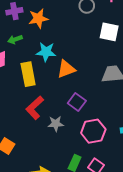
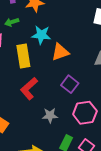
gray star: (56, 124) -> (50, 115), moved

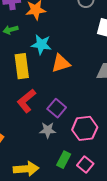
purple square: (70, 84) -> (57, 108), moved

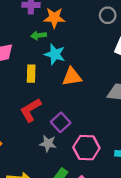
green arrow: (11, 30) -> (39, 35), moved
yellow rectangle: (22, 66) -> (31, 74), size x0.7

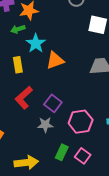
cyan star: (55, 54) -> (36, 43), turned 30

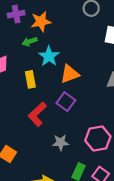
purple square: (53, 103) -> (66, 102), moved

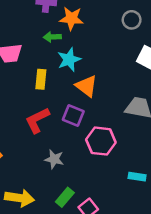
orange triangle: (70, 74) -> (86, 86), turned 42
purple square: (66, 102) -> (73, 116), turned -30
pink hexagon: (98, 139) -> (101, 141), moved

